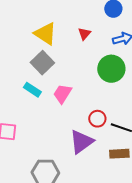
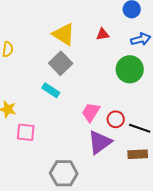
red triangle: (84, 34) -> (103, 34), turned 40
pink trapezoid: (62, 94) -> (91, 112), moved

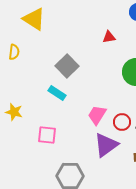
yellow triangle: (64, 34) -> (34, 19), moved
pink square: (26, 132) -> (47, 135), moved

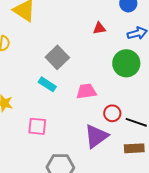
pink trapezoid: (97, 115) -> (86, 91), moved, turned 50

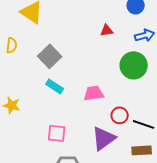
gray square: (57, 57) -> (50, 56), moved
pink square: (37, 126) -> (57, 133), moved

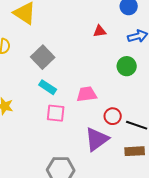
green circle: (134, 65) -> (127, 66), size x0.7
pink square: (57, 133) -> (56, 113), moved

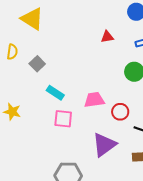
gray square: (43, 57) -> (37, 64), moved, size x0.7
red circle: (113, 116) -> (120, 112), moved

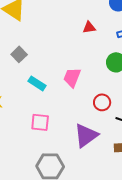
pink trapezoid: (94, 100) -> (72, 77), moved, turned -60
pink square: (63, 119) -> (40, 122), moved

